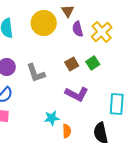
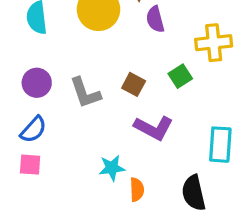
yellow cross: (102, 32) -> (214, 43), moved, turned 35
brown square: (72, 64) -> (134, 84), moved, turned -32

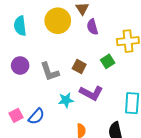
blue semicircle: (33, 129) -> (36, 116), moved
pink square: (30, 165) -> (16, 115), turned -32
cyan star: (112, 168) -> (66, 100), moved

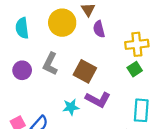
green square: (108, 61) -> (135, 69), moved
brown square: (79, 67) -> (85, 71), size x1.5
gray L-shape: (50, 72) -> (50, 64), moved, turned 45

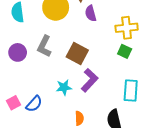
green square: (135, 69) -> (125, 51), turned -32
purple L-shape: (98, 100) -> (90, 80), turned -75

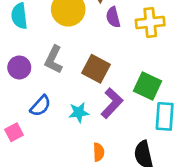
yellow cross: (127, 28) -> (150, 23), moved
green square: (125, 51) -> (148, 86), moved, size x1.5
blue semicircle: (34, 104) -> (40, 106), moved

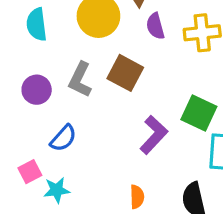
brown square: (96, 69) -> (125, 73), moved
cyan star: (79, 112) -> (57, 190), moved

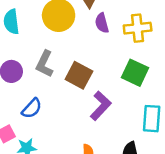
brown square: (125, 73) -> (79, 75), moved
green square: (199, 113) -> (135, 73), moved

